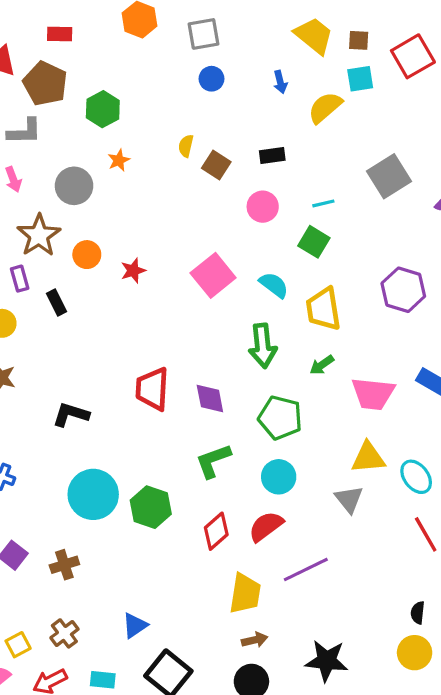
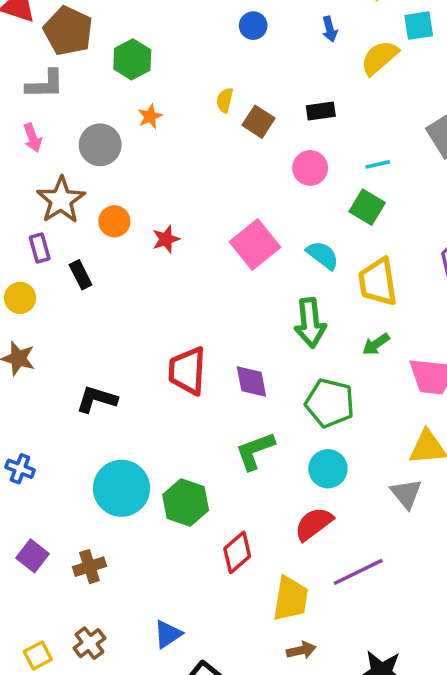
red diamond: (216, 531) -> (237, 552), moved

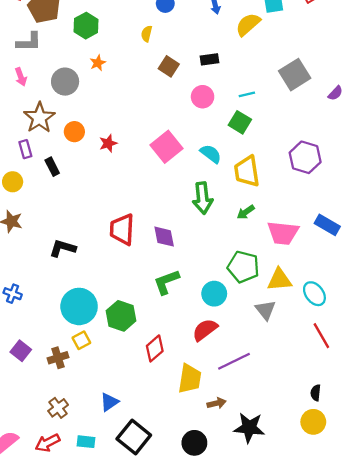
yellow semicircle: (225, 100) -> (147, 34), moved
green pentagon: (330, 403) -> (243, 267), moved
brown arrow: (301, 650) -> (217, 403), moved
yellow square: (38, 656) -> (81, 340), moved

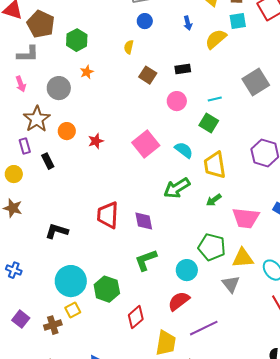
green arrow: (203, 198) -> (177, 188), turned 64

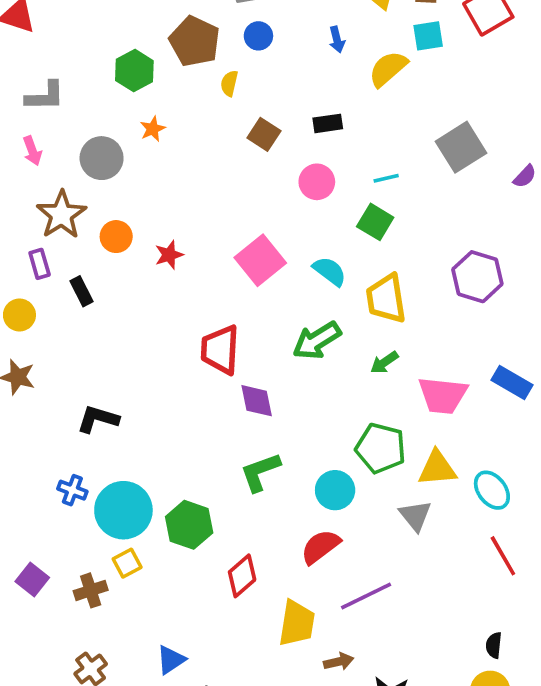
brown pentagon: (41, 24) -> (195, 41), moved
red trapezoid: (108, 215) -> (220, 350), moved
blue cross: (14, 270) -> (72, 490), moved

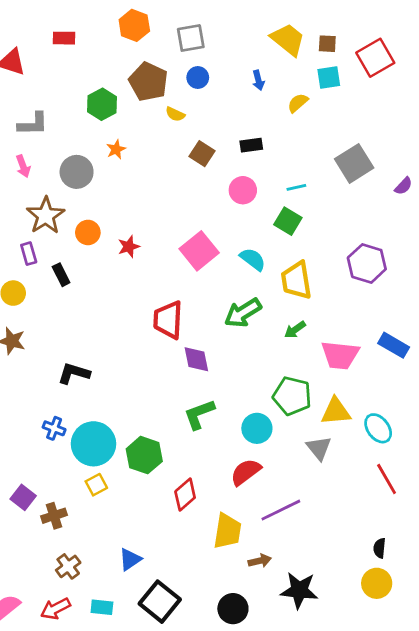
yellow semicircle: (388, 69) -> (298, 103), size x0.7
yellow semicircle: (229, 83) -> (175, 114), turned -78
brown cross: (91, 590) -> (54, 516), moved

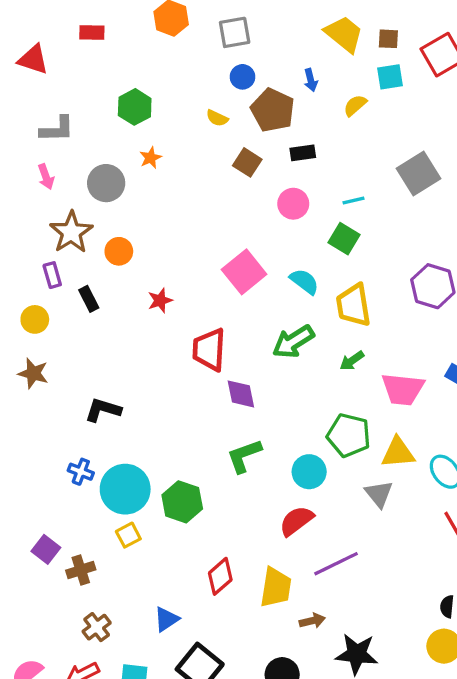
brown pentagon: (148, 82) -> (273, 110), moved
red star: (129, 247) -> (160, 300), moved
red diamond: (185, 495) -> (220, 576), moved

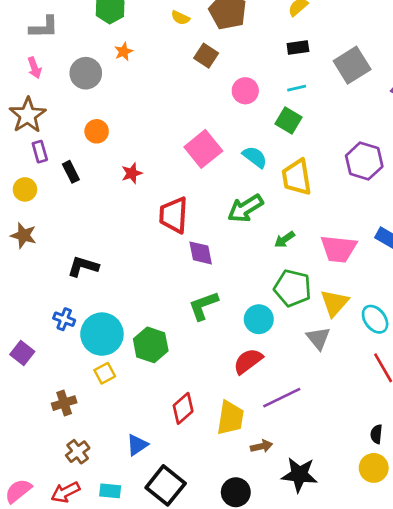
black rectangle: (303, 153) -> (298, 48), moved
brown star: (71, 232) -> (28, 115), moved
green arrow: (352, 361) -> (284, 239), moved
yellow triangle: (398, 453) -> (334, 303), turned -44
purple square: (46, 549) -> (22, 353), moved

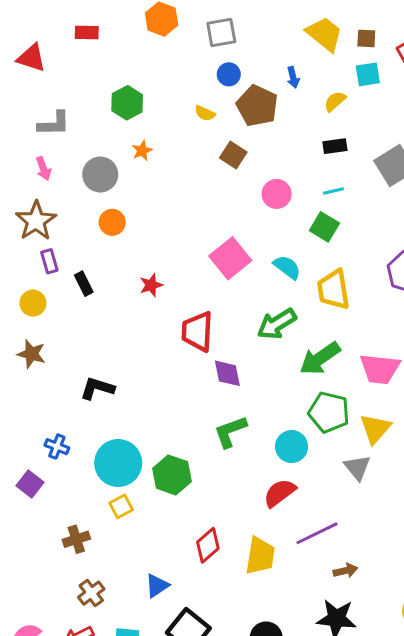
orange circle: (97, 131) -> (112, 222), moved
green arrow: (284, 239) -> (320, 358), size x1.8
blue cross: (64, 319) -> (57, 447), moved
brown arrow: (261, 446) -> (345, 571), moved

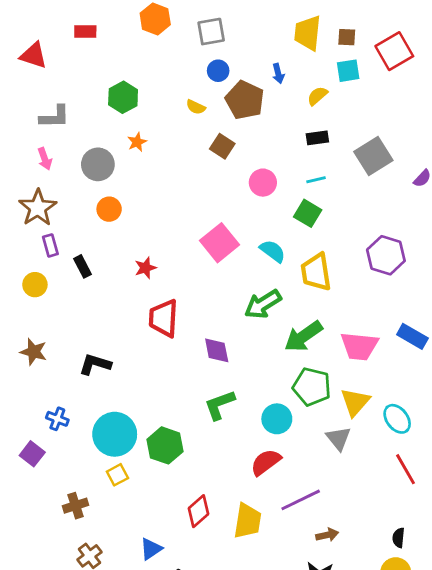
yellow trapezoid: (324, 34) -> (308, 33), turned -123
red trapezoid: (197, 331) -> (164, 318), moved
brown star: (31, 354) -> (34, 352), moved

